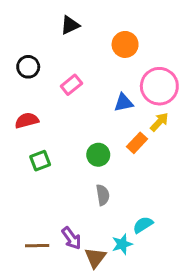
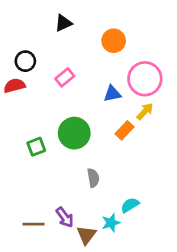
red semicircle: (27, 120) -> (14, 86), moved
green circle: (98, 155) -> (74, 133), moved, size x1.5

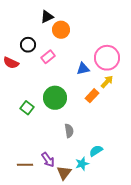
orange circle: (114, 41) -> (61, 30), moved
black circle: (25, 61) -> (28, 45), moved
red semicircle: (14, 86) -> (11, 63), turned -140
green square: (36, 147) -> (27, 108), turned -32

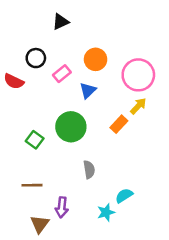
orange circle: (61, 30) -> (96, 59), moved
blue triangle: (83, 69) -> (88, 90), moved, turned -32
purple arrow: (48, 160) -> (62, 207), turned 42
brown line: (25, 165) -> (32, 185), moved
brown triangle: (64, 173) -> (40, 224), moved

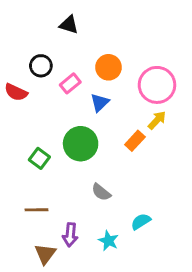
black triangle: (61, 22) -> (69, 25), turned 42
gray semicircle: (89, 170) -> (101, 192), turned 138
cyan star: (106, 212) -> (108, 241), moved, turned -30

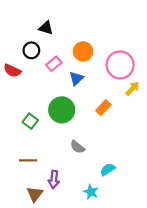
black triangle: (69, 25) -> (46, 28), moved
yellow arrow: (157, 120) -> (132, 89), moved
cyan star: (108, 241) -> (91, 192), moved

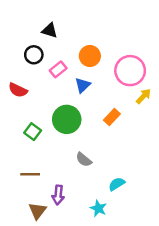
red semicircle: (12, 71) -> (18, 90), moved

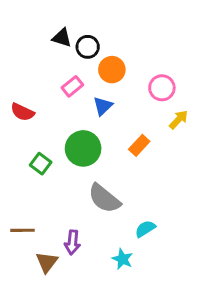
black circle: (34, 55) -> (88, 47), moved
pink circle: (130, 71) -> (162, 88), size x0.7
gray semicircle: (84, 160) -> (104, 198), size x1.6
brown line: (30, 174) -> (22, 230), moved

